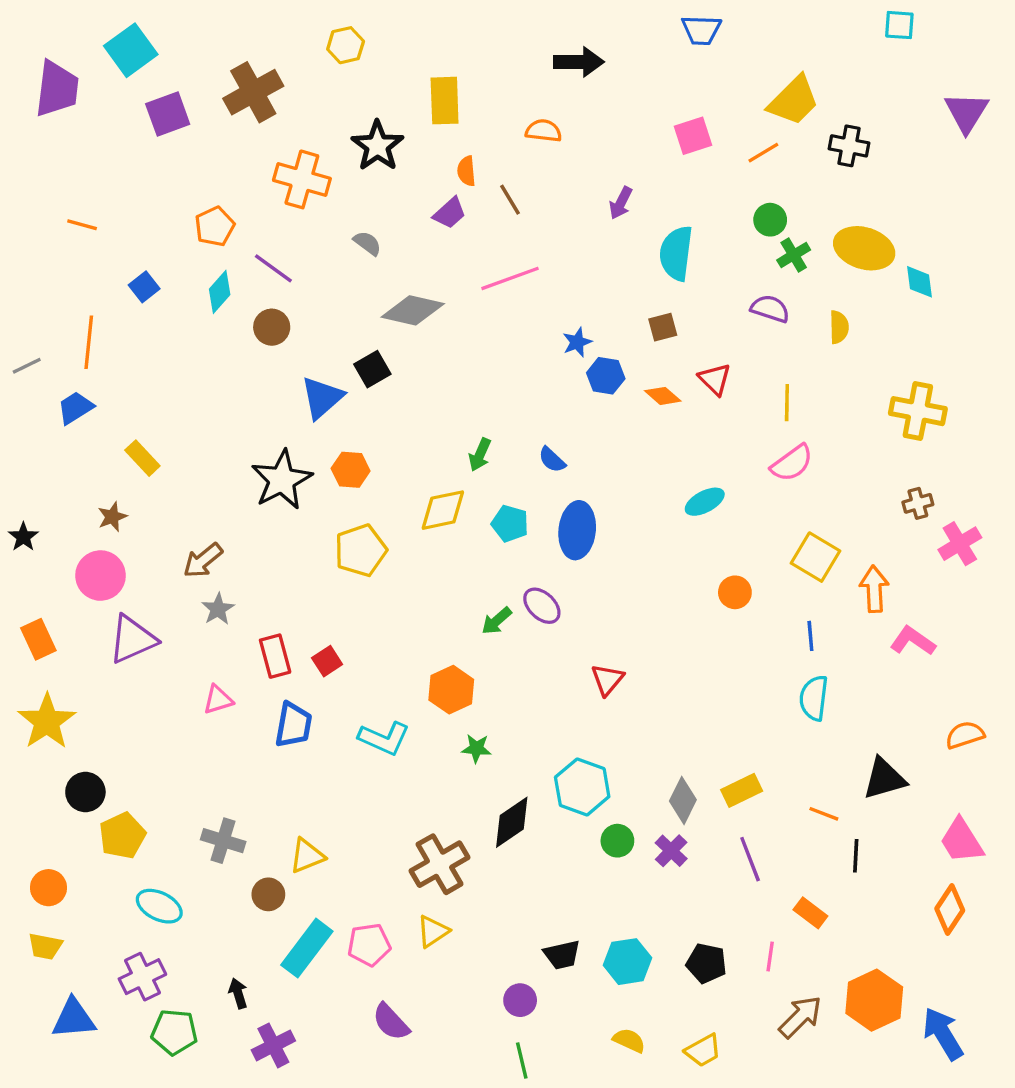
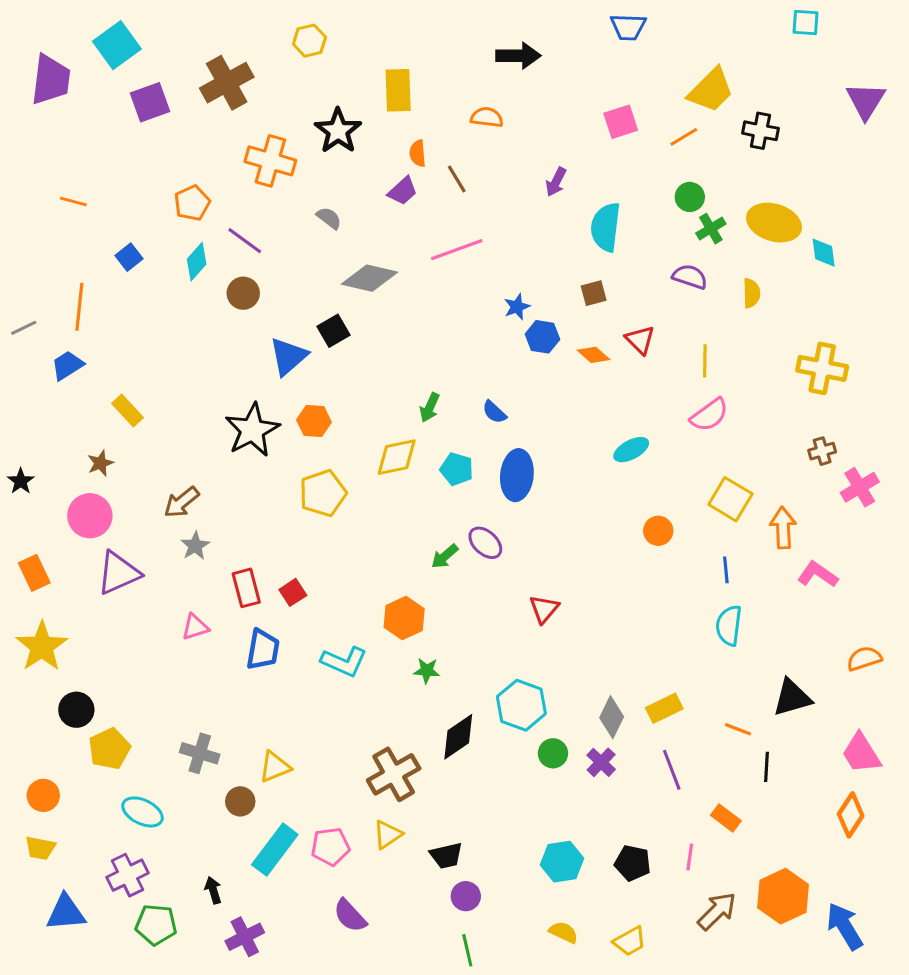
black trapezoid: (562, 955) -> (446, 856), moved

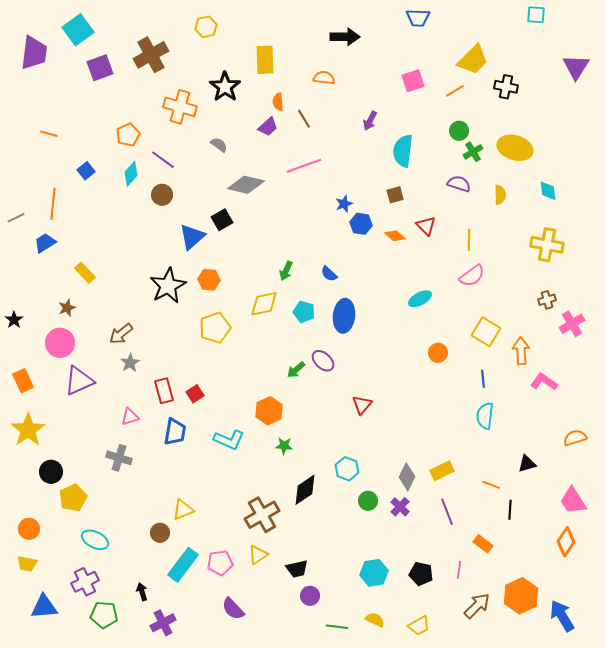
cyan diamond: (824, 253) -> (548, 191), moved
black triangle: (792, 698) -> (527, 464), size x0.7
cyan hexagon: (521, 705) -> (347, 469), size x0.7
gray cross: (200, 753) -> (119, 458), moved
green line: (467, 950) -> (337, 627), moved, turned -70

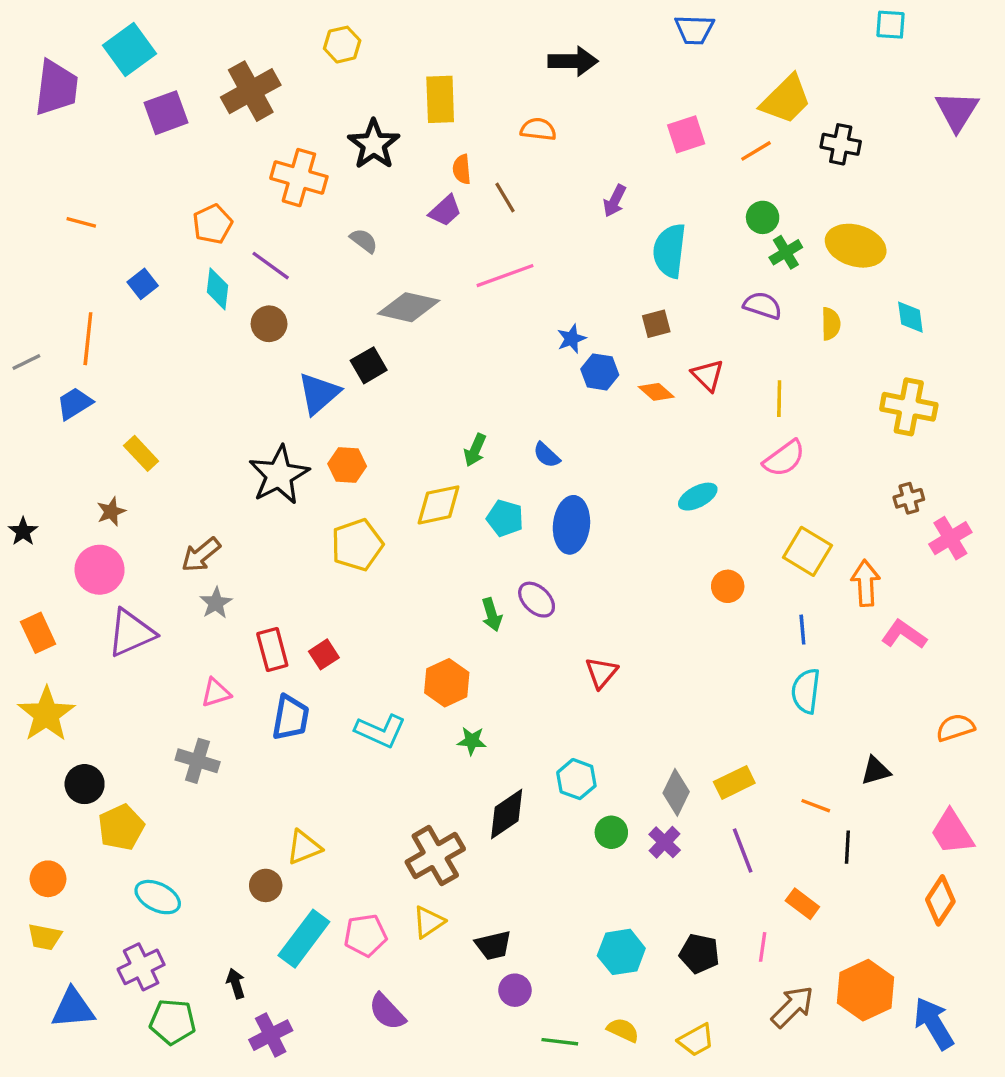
cyan diamond: (131, 174) -> (218, 289), turned -35
green arrow: (296, 370) -> (492, 615), turned -66

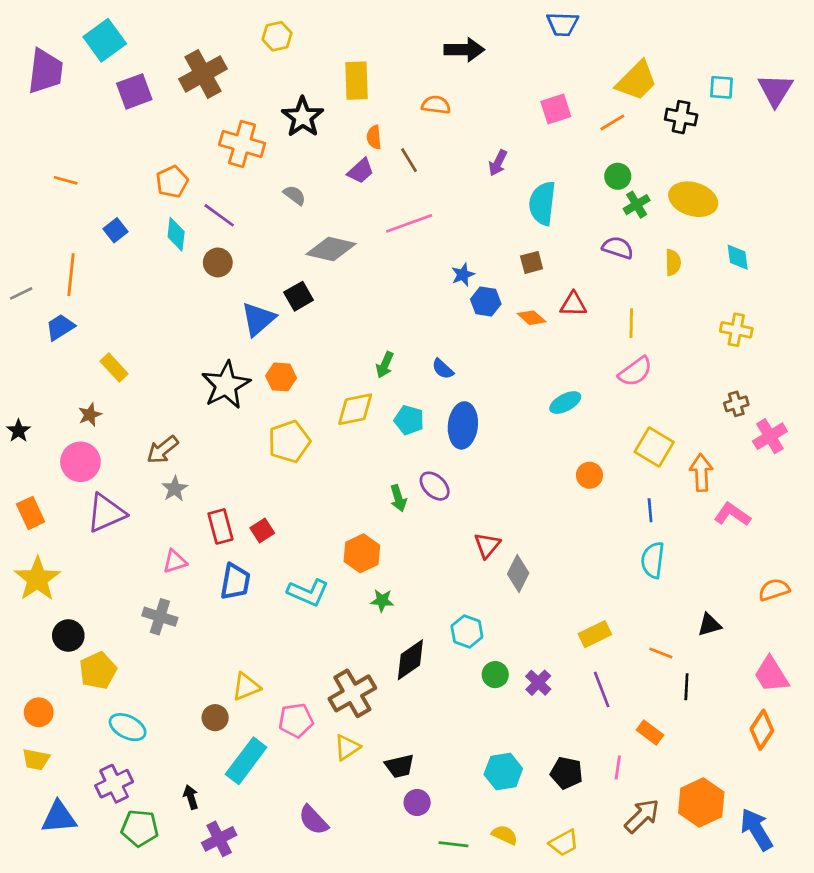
cyan square: (891, 25) -> (721, 87), moved
red triangle: (708, 375) -> (573, 304), turned -44
yellow cross: (909, 407) -> (736, 330), size x0.7
gray diamond: (676, 792) -> (518, 574), moved
pink pentagon: (365, 935) -> (296, 720), moved

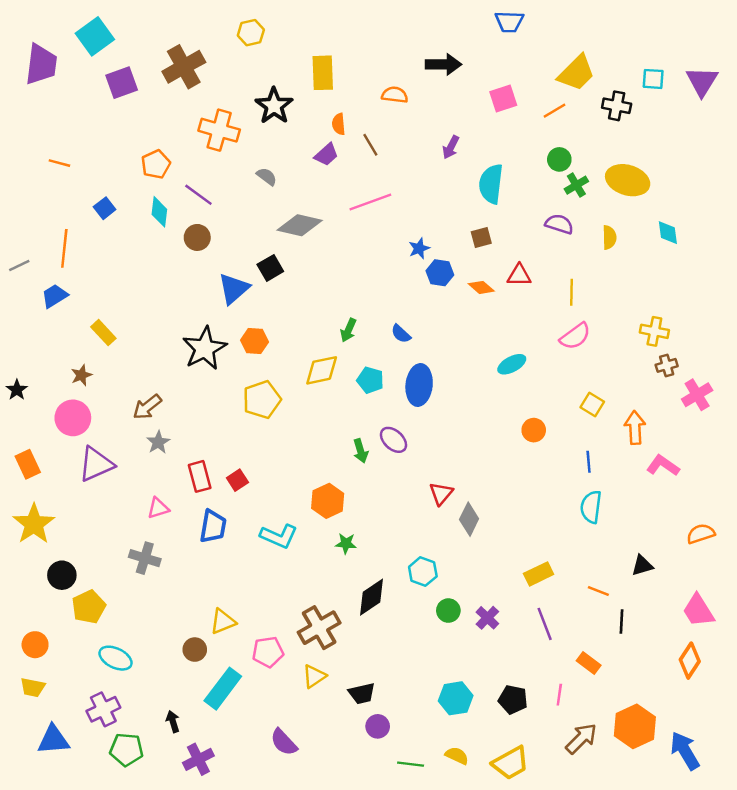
black arrow: (464, 50) -> (443, 64), moved
yellow cross: (736, 330) -> (654, 331), moved
yellow square: (654, 447) -> (592, 404), size x0.7
yellow trapezoid: (564, 843) -> (511, 763), size x1.4

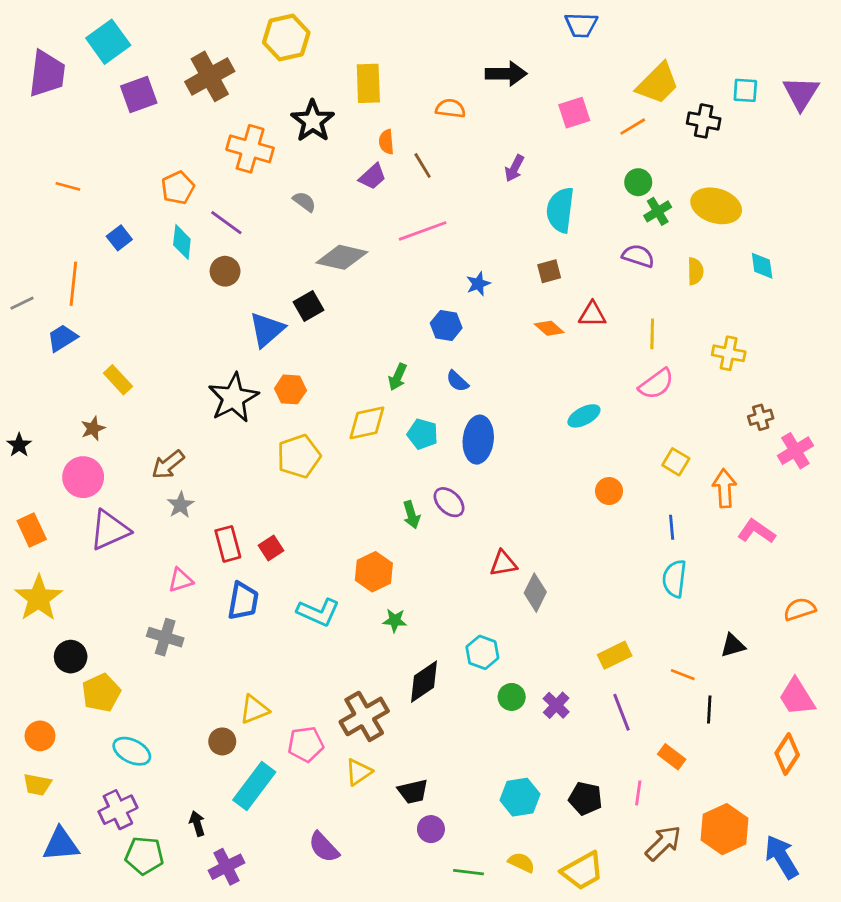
yellow hexagon: (251, 33) -> (286, 38), size x1.5
blue hexagon: (440, 273) -> (446, 325), moved
yellow cross: (654, 331) -> (729, 353), moved
red triangle: (441, 493) -> (503, 563), turned 40

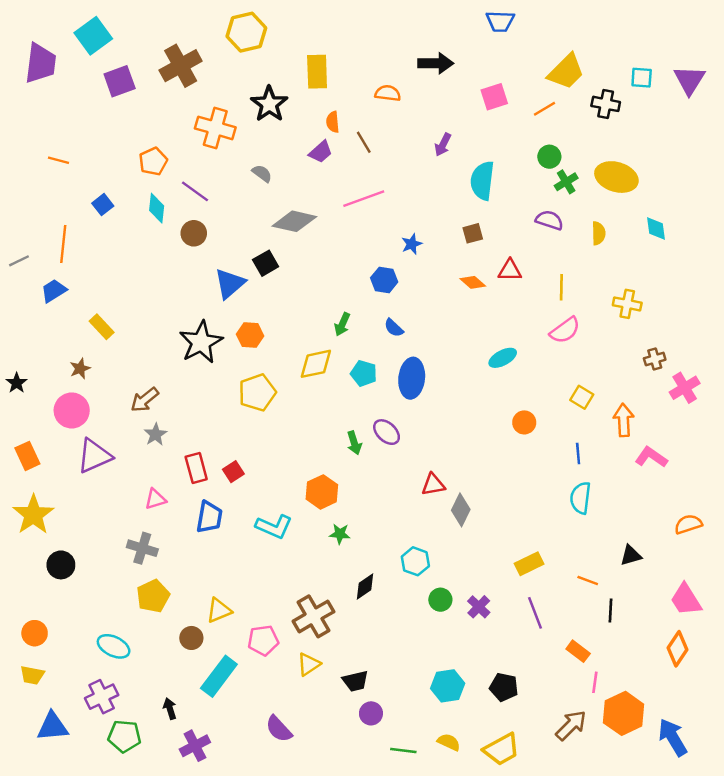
black diamond: (424, 682) -> (365, 586), size x0.7
yellow pentagon: (101, 693) -> (153, 596), moved
pink line: (638, 793) -> (595, 682), moved

